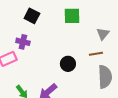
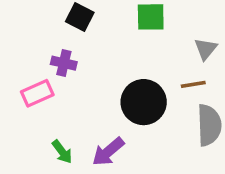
black circle: (68, 64) -> (144, 102), size x1.6

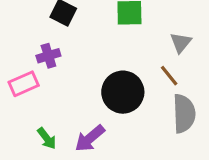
purple cross: (64, 63) -> (48, 56), turned -30
brown line: (193, 84) -> (169, 76), turned 60

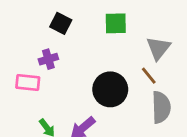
gray triangle: (181, 42) -> (158, 48), size x1.4
pink rectangle: (24, 84) -> (28, 82), turned 30

